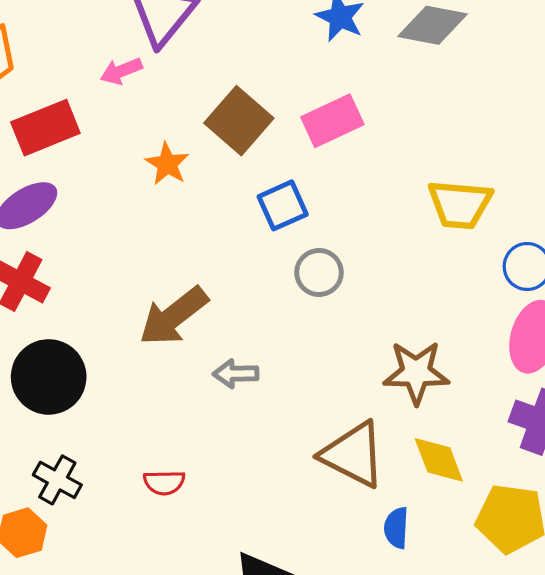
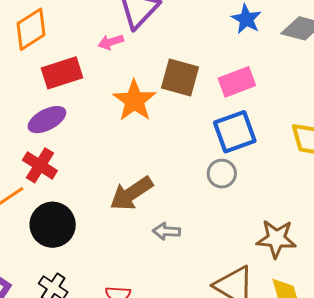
brown square: (239, 121) -> (180, 78), turned -30
orange star: (167, 164) -> (134, 101), size x1.6
blue square: (283, 205) -> (235, 132), moved, size x1.4

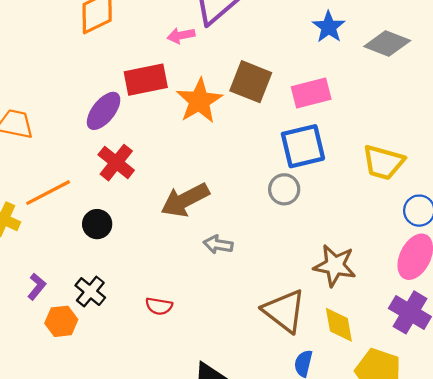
red rectangle: (62, 73) -> (146, 80), moved
purple ellipse: (47, 120) -> (104, 111), turned -30
red cross: (40, 165) -> (116, 163), moved
black circle: (53, 225) -> (97, 224), size x0.6

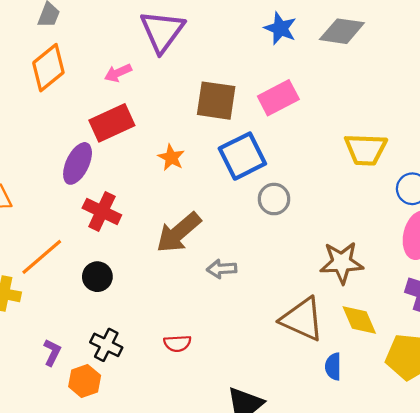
pink arrow: (181, 35) -> (118, 73), moved
orange star: (199, 101) -> (171, 158), moved, size x0.6
blue square: (303, 146) -> (242, 156), moved

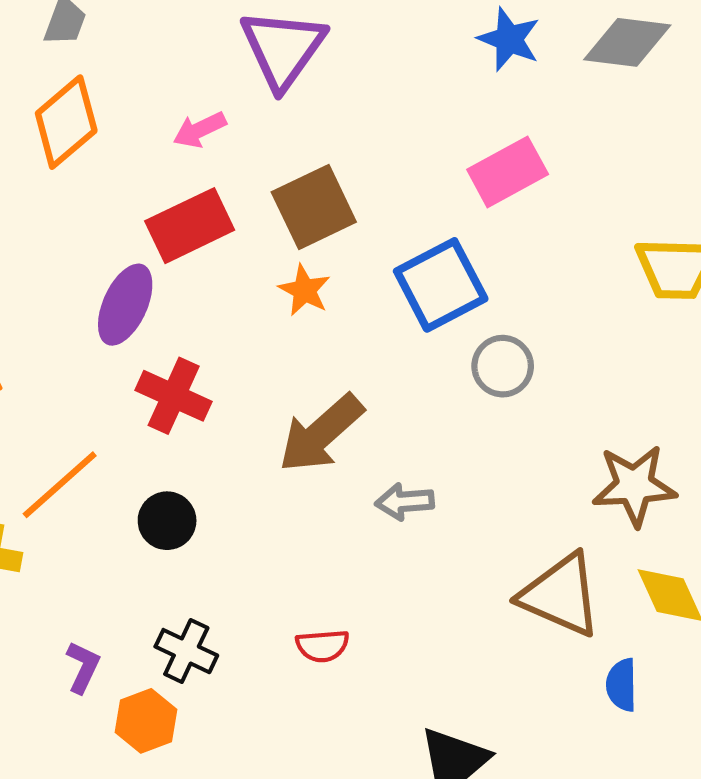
brown square: (216, 101) -> (314, 207), moved, turned -33

